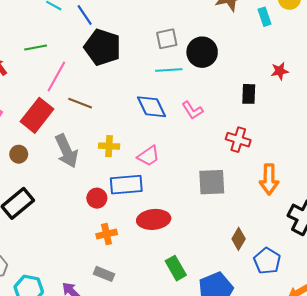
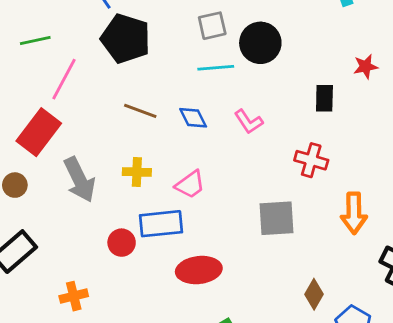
brown line: (80, 103) -> (140, 111), moved
blue diamond: (151, 107) -> (193, 118), size x0.7
orange cross: (107, 234) -> (74, 296), moved

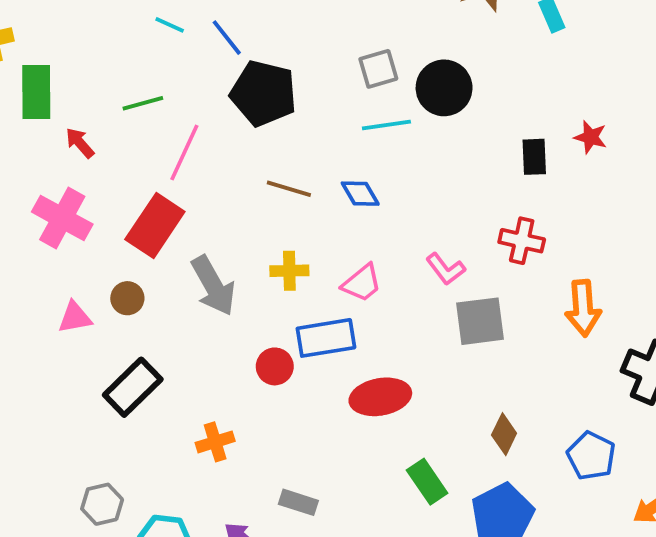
red star: (366, 67) -> (591, 137), moved, turned 30
pink L-shape: (249, 122) -> (446, 269), moved
brown diamond: (314, 294) -> (504, 434), moved

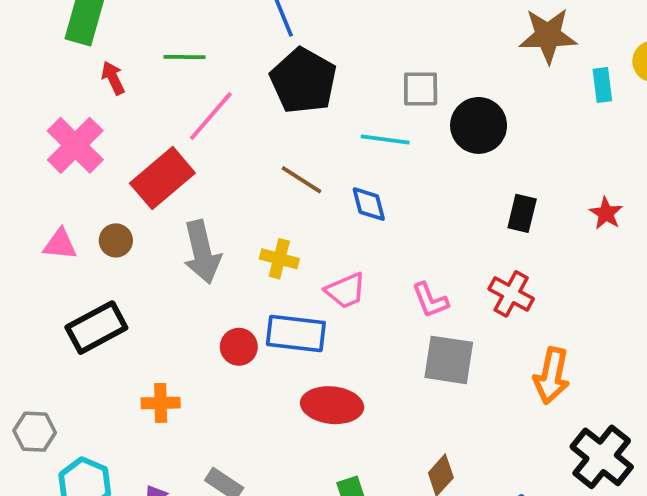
cyan line: (386, 125) -> (385, 140), moved
black rectangle: (534, 157) -> (522, 213), moved

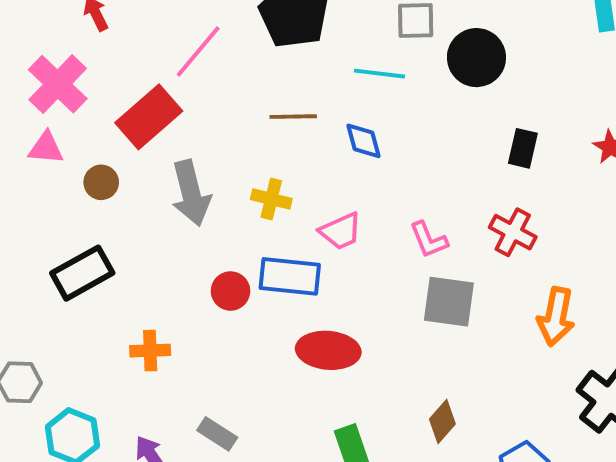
brown line: (301, 180) -> (293, 117), turned -33
pink triangle: (60, 244) -> (46, 148), moved

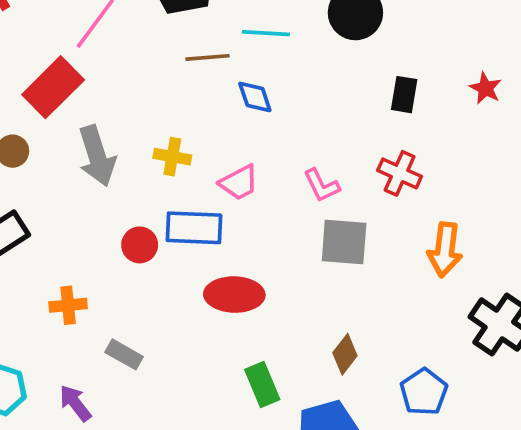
brown line: (293, 117) -> (207, 57), moved
gray rectangle: (217, 434) -> (124, 354), moved

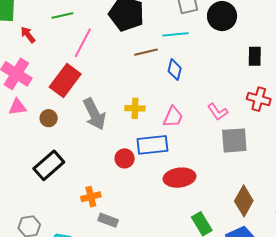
blue diamond: (255, 97) -> (175, 70), turned 40
pink trapezoid: (239, 183) -> (173, 117), turned -30
gray rectangle: (124, 354) -> (108, 220), moved
brown diamond: (345, 354) -> (244, 201), size x1.4

